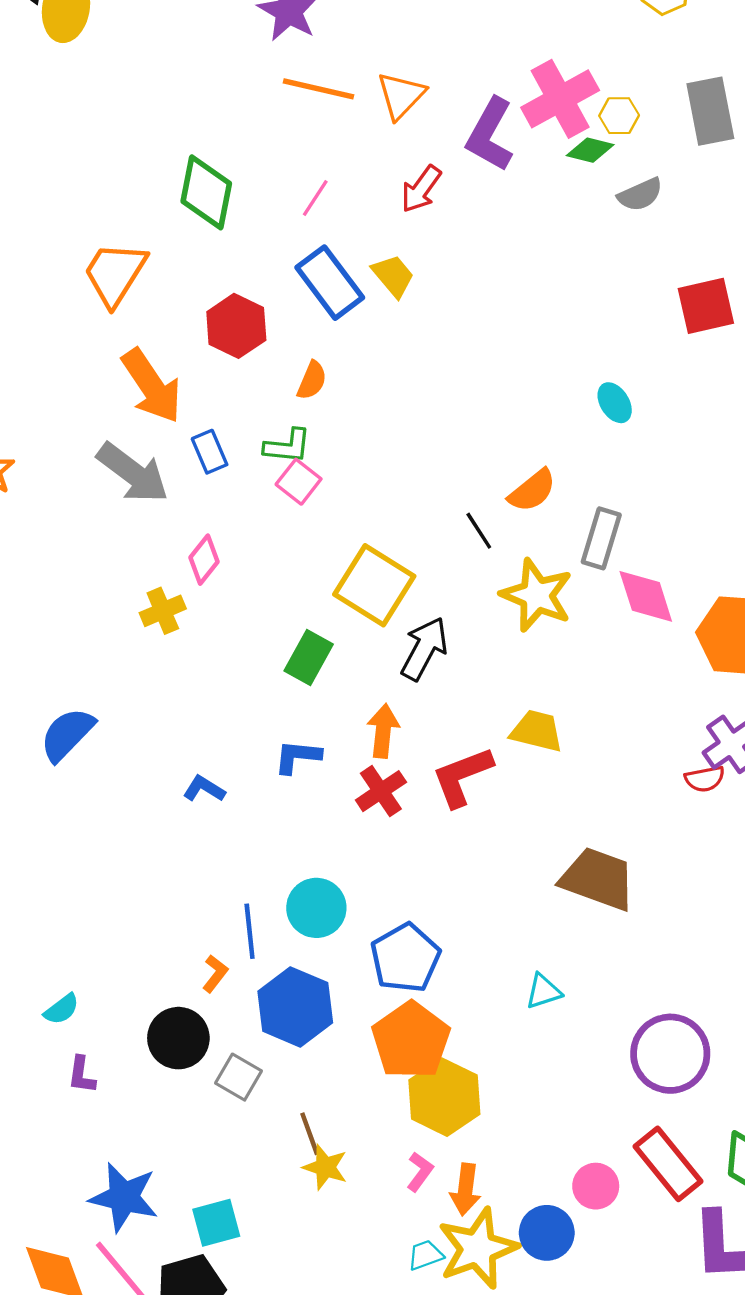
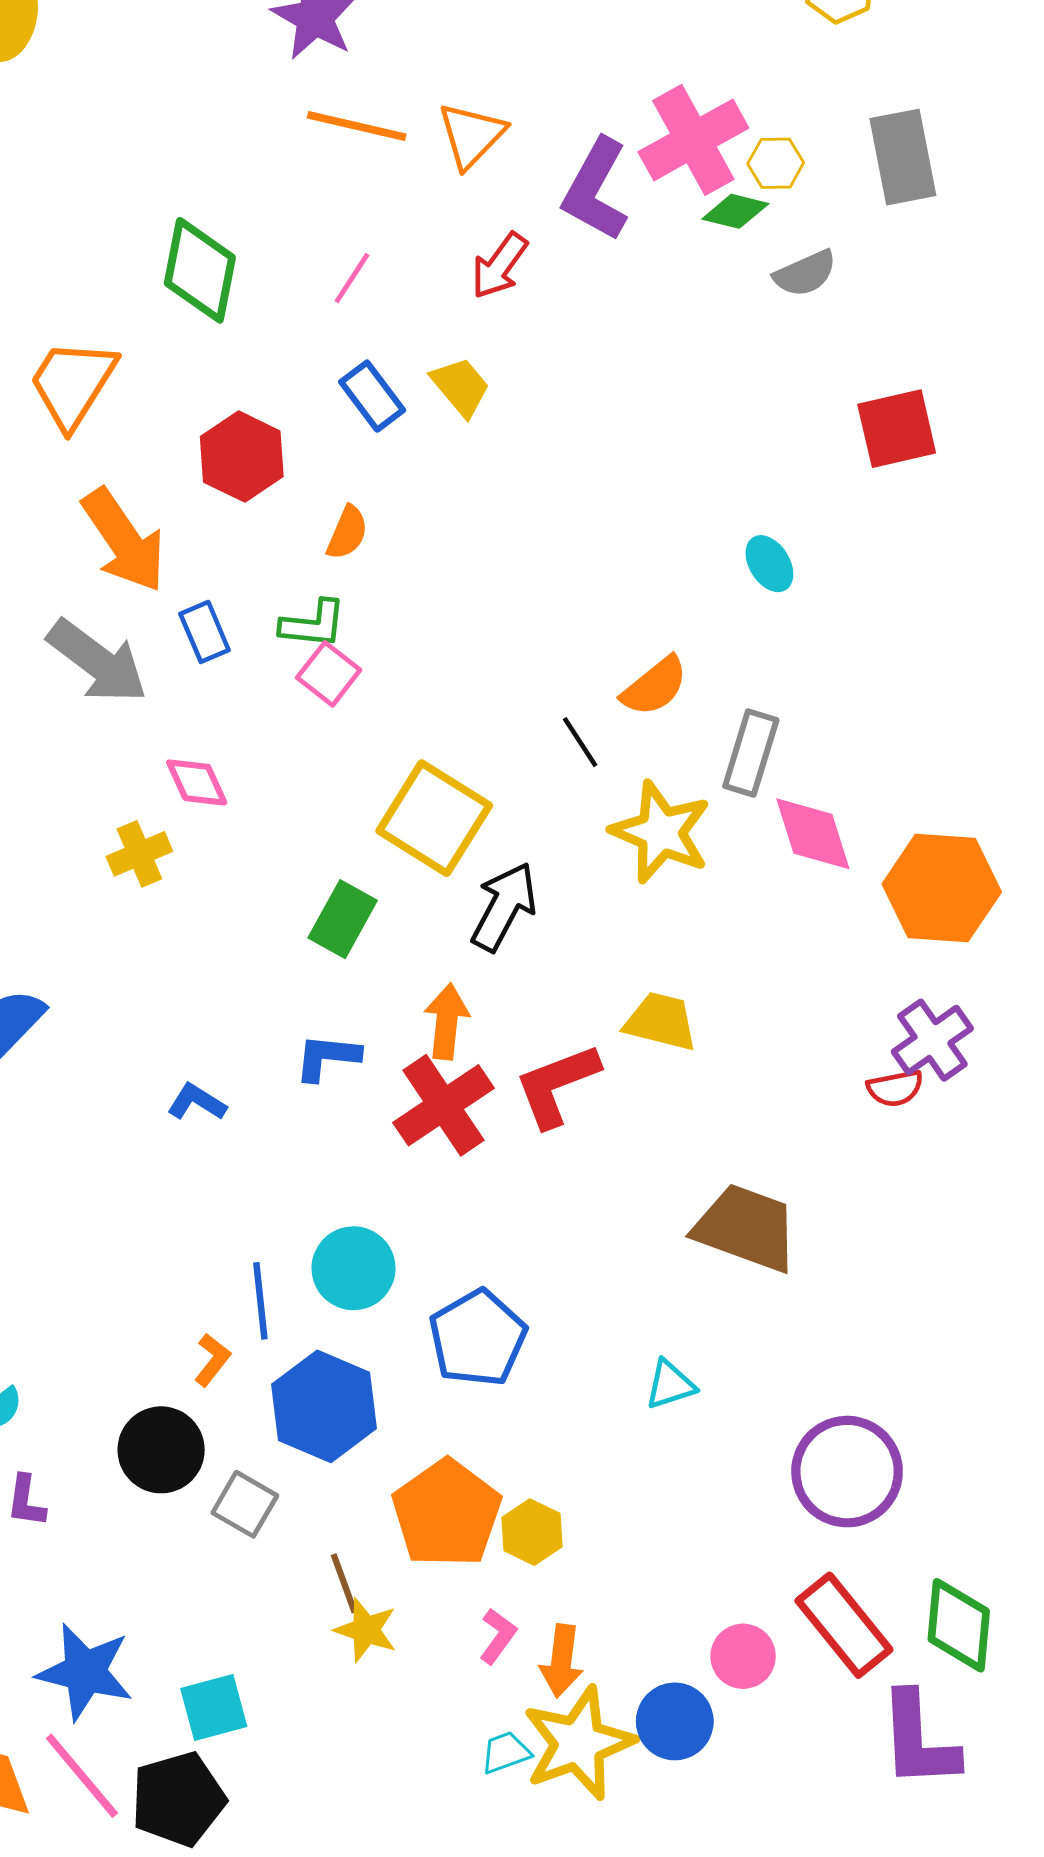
blue rectangle: (330, 283) -> (372, 396), size x0.7
pink diamond: (204, 560) -> (197, 782), turned -63
red cross: (381, 791) -> (444, 1105), size x1.4
orange pentagon: (411, 1040) -> (447, 1513), moved
yellow hexagon: (444, 1097) -> (532, 1532), size x0.6

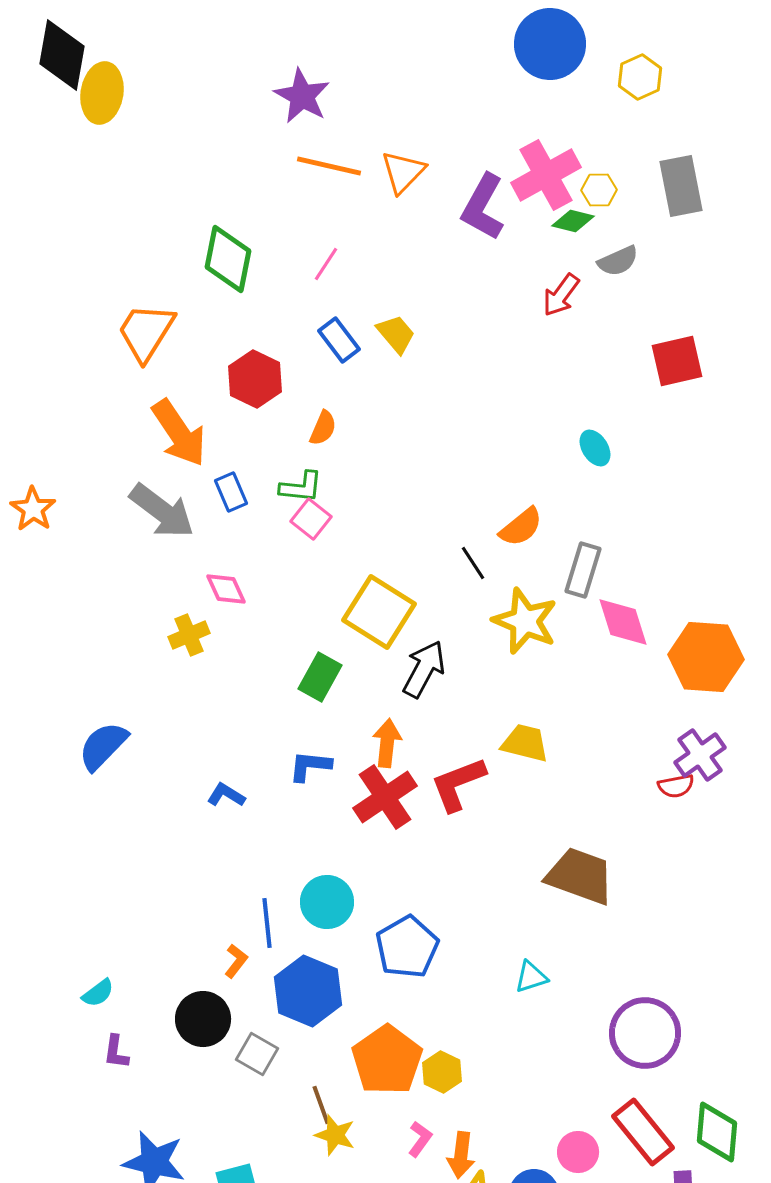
red arrow: (499, 266) -> (561, 295), moved

